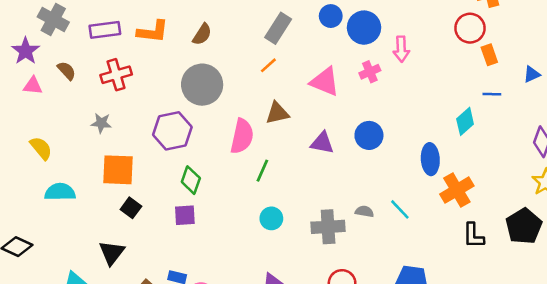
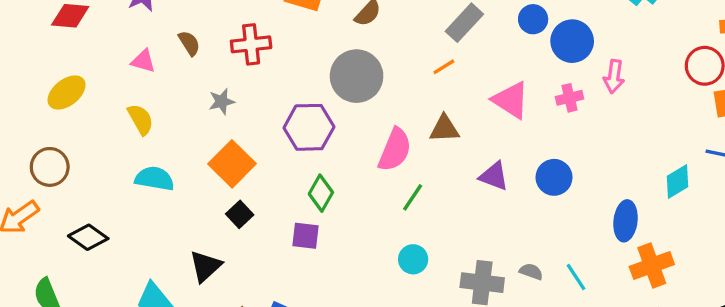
brown semicircle: (67, 71) -> (189, 43), moved
pink triangle: (33, 86) -> (143, 61), moved
gray star: (101, 123) -> (222, 101), turned -30
orange square: (118, 170) -> (232, 164), turned 32

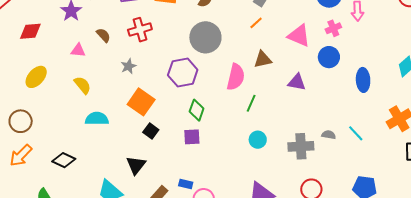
brown circle: (50, 167) -> (21, 121), moved
blue circle: (554, 177) -> (329, 57), moved
blue ellipse: (626, 221) -> (363, 80), moved

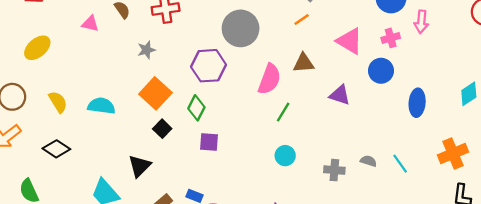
yellow semicircle: (83, 85) -> (58, 102), moved
green diamond: (197, 110) -> (196, 108), moved
gray cross: (301, 146) -> (334, 170), size x0.7

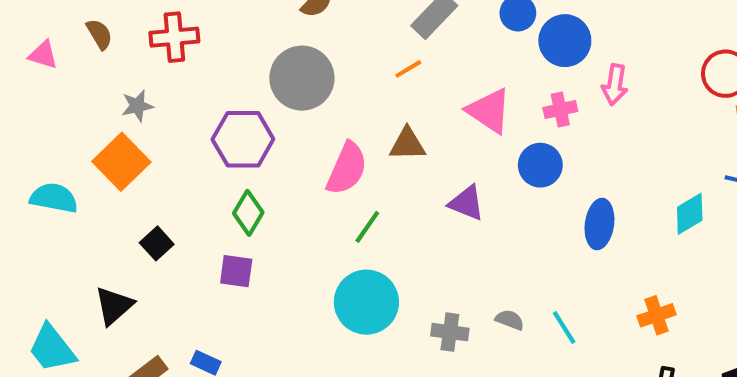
orange square: (155, 93) -> (121, 162), moved
green diamond: (196, 108) -> (248, 213), moved
orange cross: (453, 153) -> (656, 315), size x0.7
cyan circle: (285, 156) -> (366, 302), size x1.8

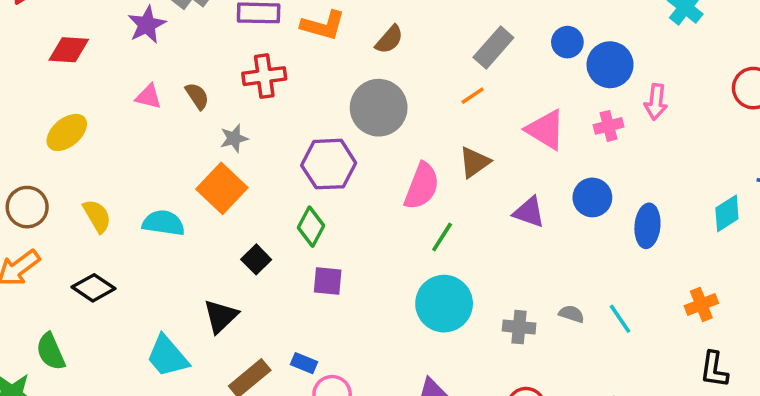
brown semicircle: (99, 34) -> (197, 96), moved
brown triangle: (407, 144) -> (474, 162), turned -32
blue circle: (540, 165) -> (592, 197), moved
green diamond: (248, 213) -> (311, 227), moved

